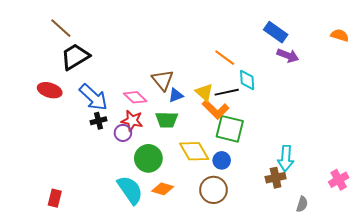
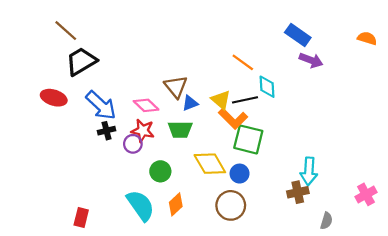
green circle: (148, 158) -> (160, 171), size x0.7
orange diamond: (163, 189) -> (176, 204), turned -60
red rectangle: (55, 198) -> (81, 218), moved

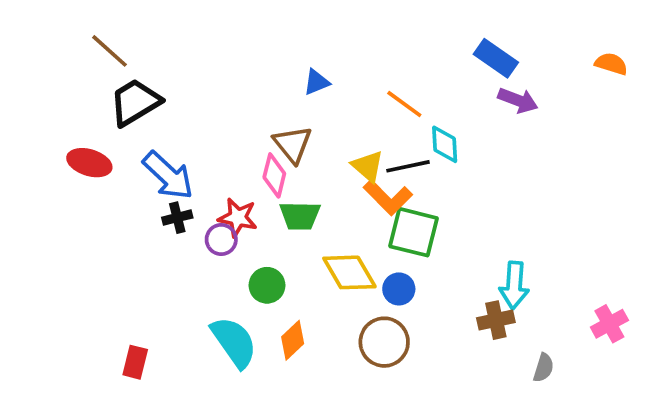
blue triangle: (190, 103) -> (316, 82), moved
pink diamond: (146, 105) -> (274, 175), moved, turned 60

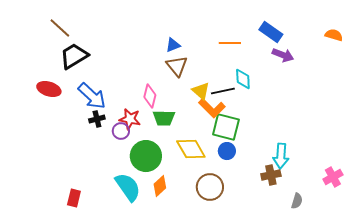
orange line: (404, 104) -> (230, 43), moved, turned -35
brown triangle: (293, 144) -> (177, 66), moved
green circle: (267, 285) -> (146, 156), size x1.6
blue circle: (399, 289) -> (227, 151), moved

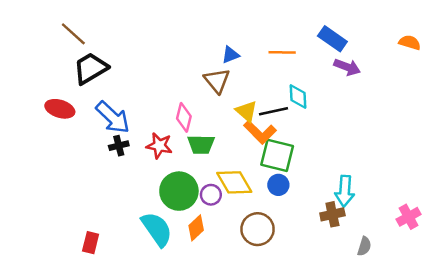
blue triangle: (173, 45) -> (231, 55), moved
purple circle: (121, 131) -> (211, 195), moved

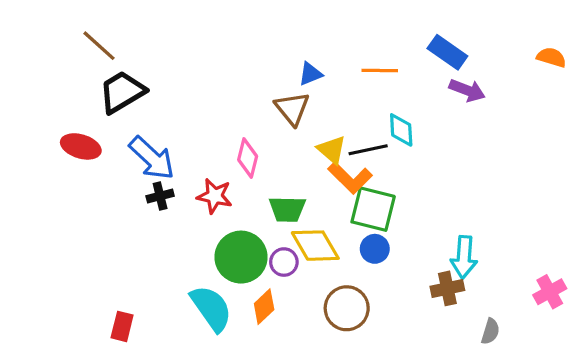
green trapezoid: (201, 144) -> (287, 209), moved

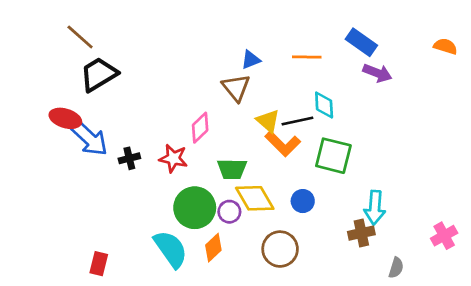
blue arrow: (152, 158) -> (89, 138), moved
pink diamond: (248, 158) -> (200, 128), turned 32
green square: (373, 209) -> (333, 156), moved

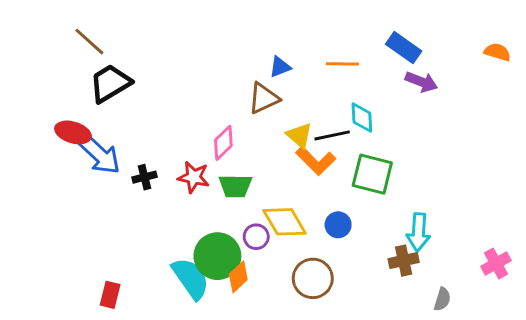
brown triangle: (236, 88) -> (264, 98), turned 44
green trapezoid: (232, 169) -> (235, 186), moved
green circle: (195, 208) -> (217, 256), moved

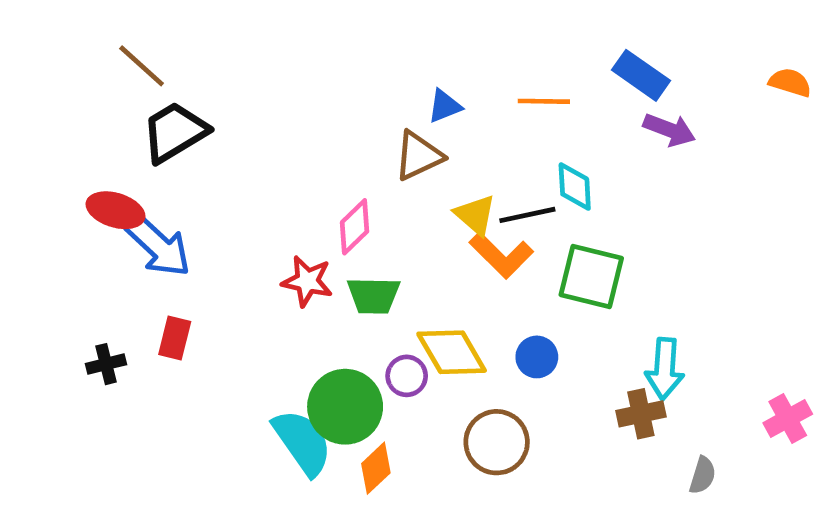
black cross: (144, 177) -> (106, 364), moved
orange diamond: (238, 277) -> (376, 468), moved
red rectangle: (110, 295) -> (175, 338), moved

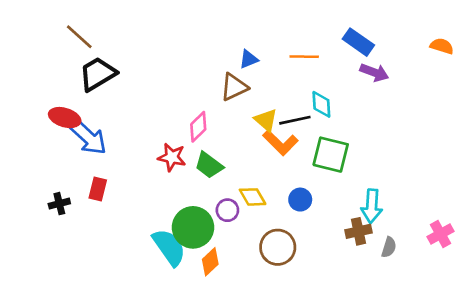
green trapezoid: (373, 295) -> (209, 165), turned 36
yellow diamond: (452, 352) -> (253, 197), size x0.7
gray semicircle: (703, 475) -> (389, 247), moved

